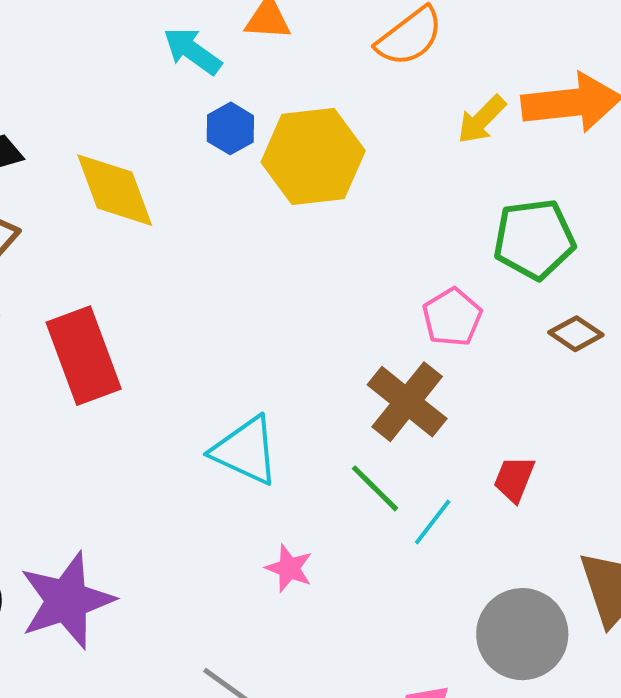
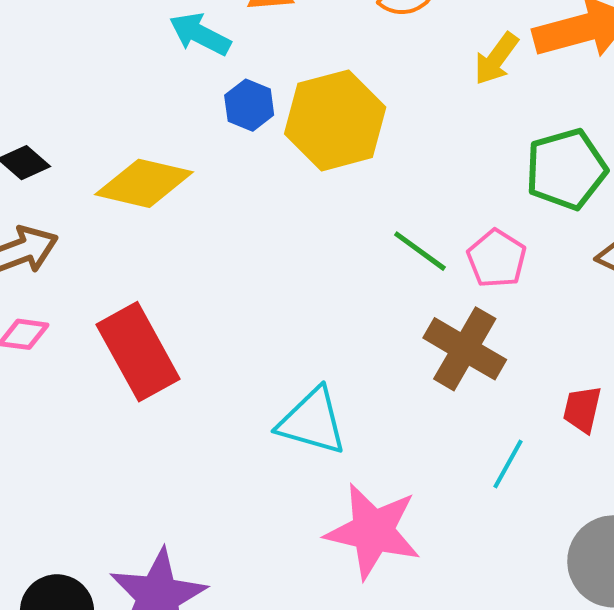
yellow diamond: (115, 190) -> (144, 183), turned -48
green line: (375, 488) -> (420, 251), moved
pink star: (289, 568) -> (373, 531), size x2.0

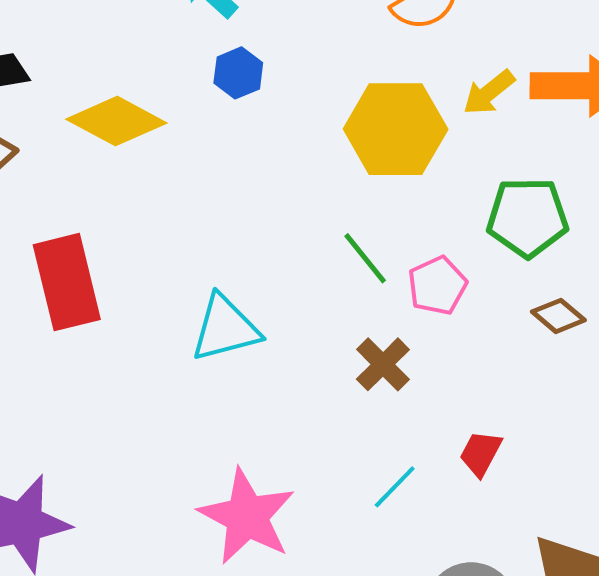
yellow hexagon: (335, 120) -> (396, 129), moved
brown cross: (465, 349) -> (383, 364), size x0.7
cyan triangle: (312, 421) -> (225, 328), moved, turned -46

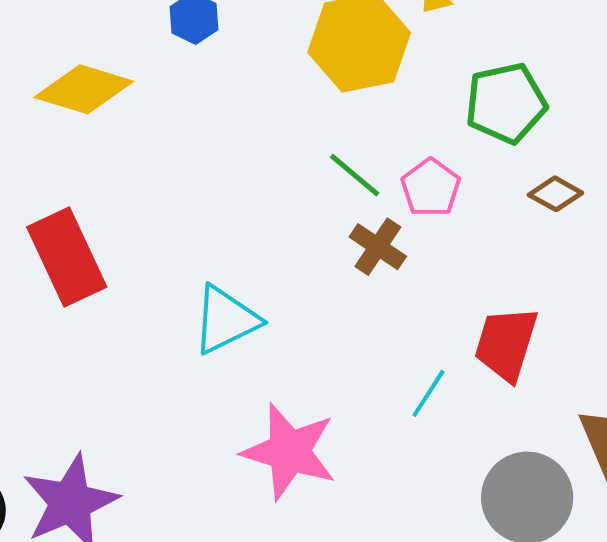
cyan triangle: (225, 328) -> (226, 320), moved
brown cross: (383, 364) -> (378, 247), moved
red trapezoid: (481, 453) -> (506, 344), size x1.6

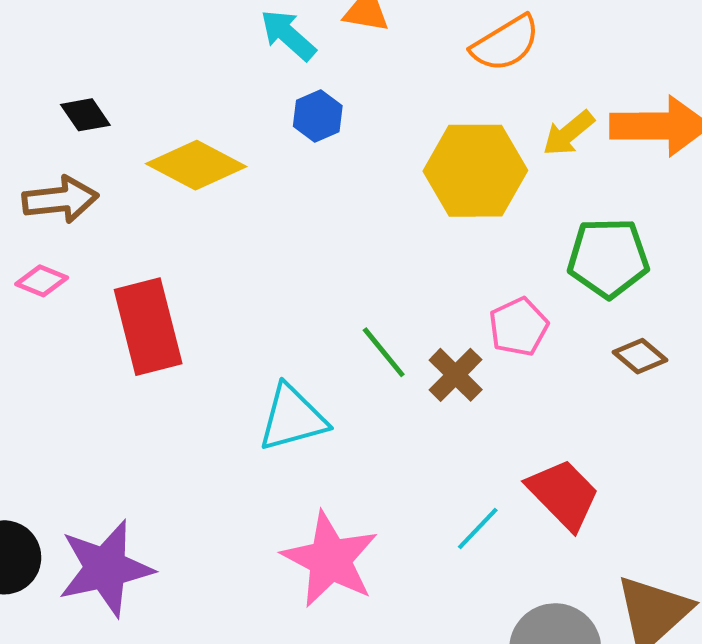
green line: (355, 175) -> (384, 352), moved
red trapezoid: (506, 344) -> (563, 494), turned 108

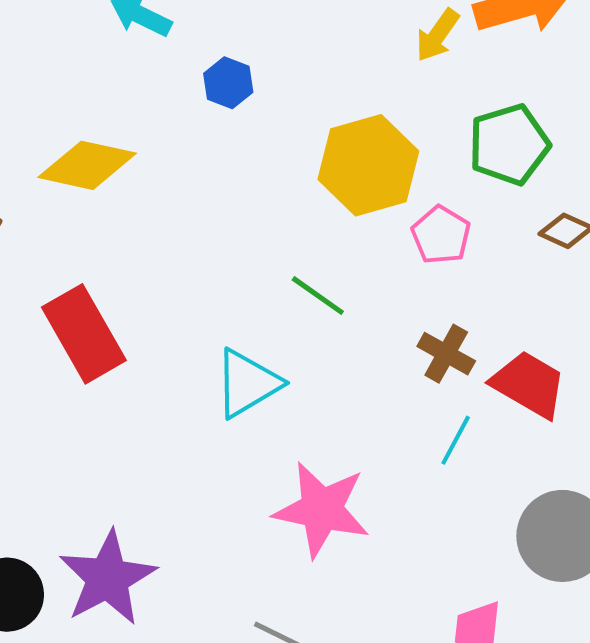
blue hexagon: (318, 116) -> (228, 83), moved
yellow hexagon: (475, 171) -> (368, 165), moved
brown cross: (456, 375) -> (446, 354), moved

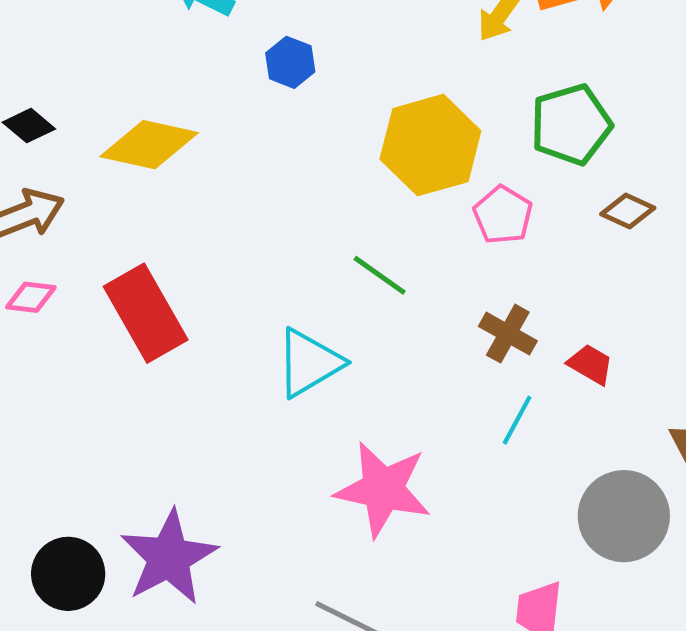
red trapezoid: (529, 384) -> (590, 364), size x0.6

